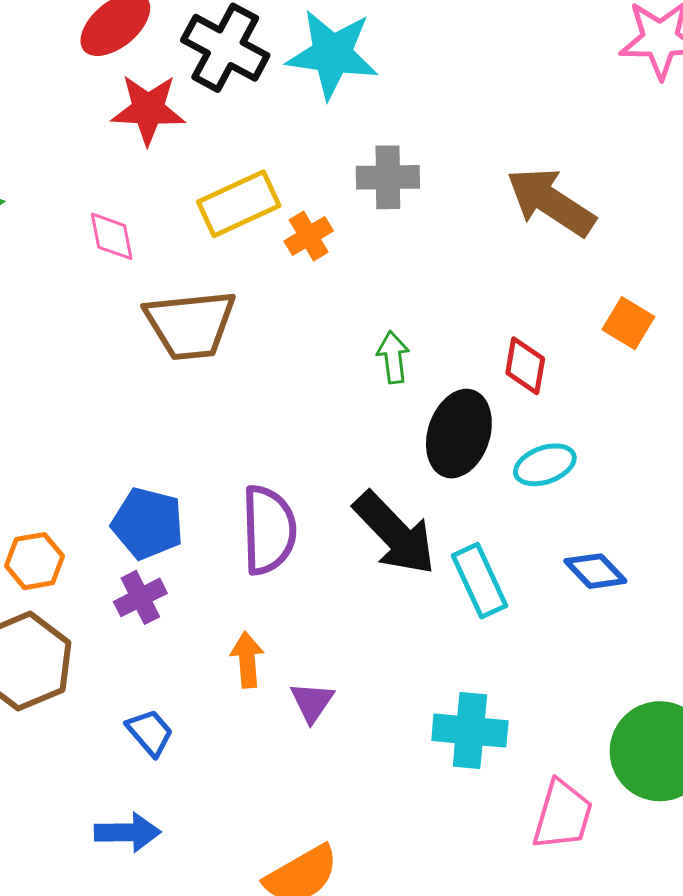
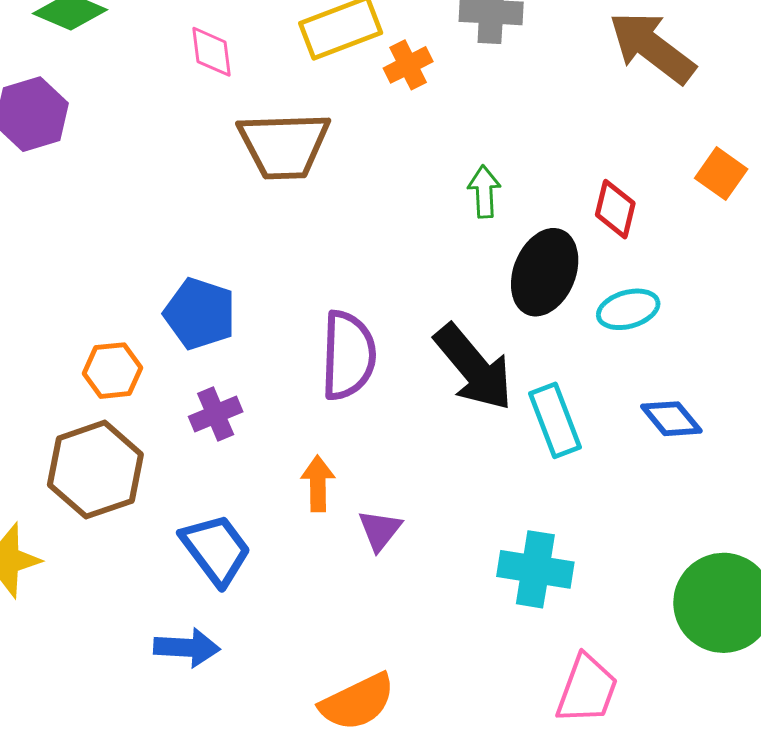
blue pentagon: (148, 523) -> (200, 314), moved
blue trapezoid: (150, 732) -> (216, 549), size x1.5
pink trapezoid: (563, 815) -> (587, 689), moved

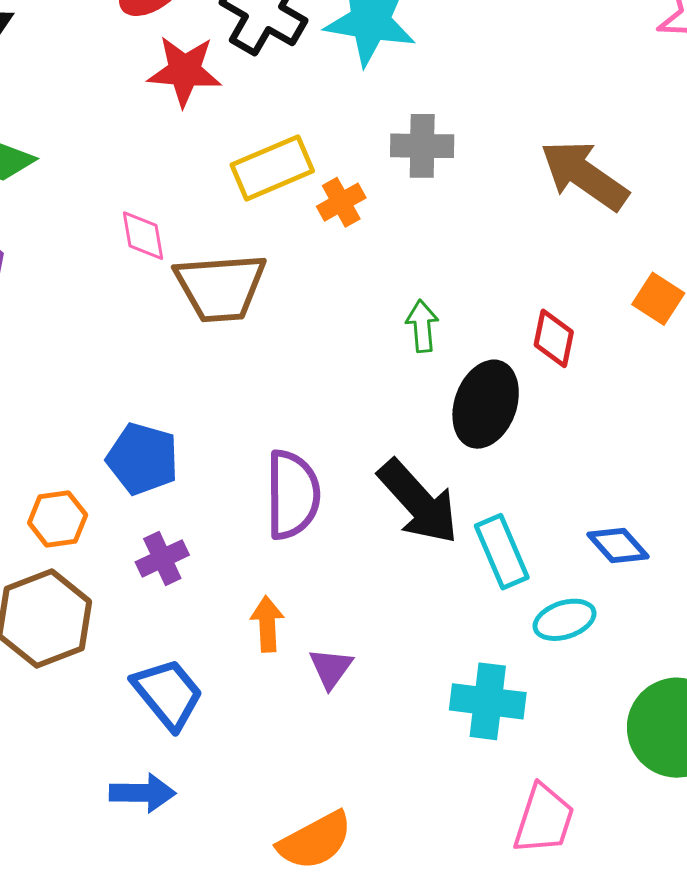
pink diamond: (212, 52) -> (143, 236), moved
cyan ellipse: (628, 309) -> (565, 620), moved

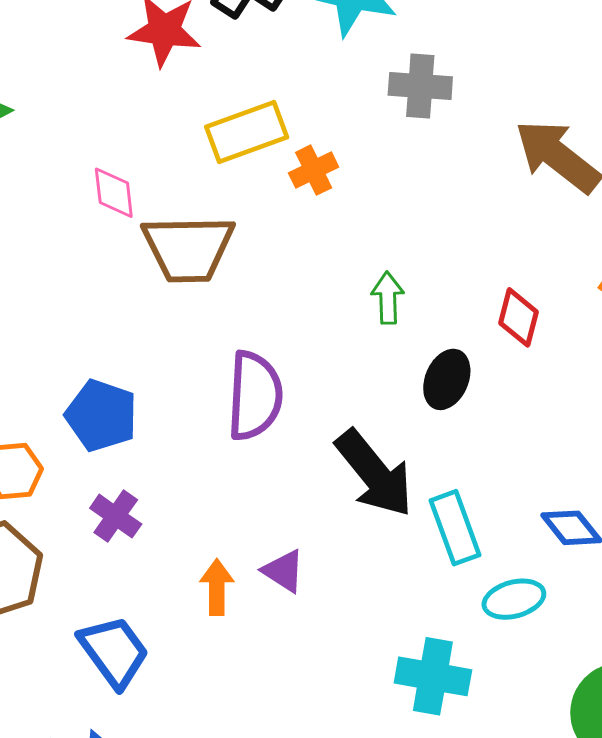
gray cross: (422, 146) -> (420, 86), moved
black ellipse: (486, 404) -> (447, 379), size x0.7
purple semicircle: (293, 495) -> (255, 396), moved
purple cross: (162, 558) -> (116, 516), turned -33
purple triangle: (331, 668) -> (284, 571), moved, turned -36

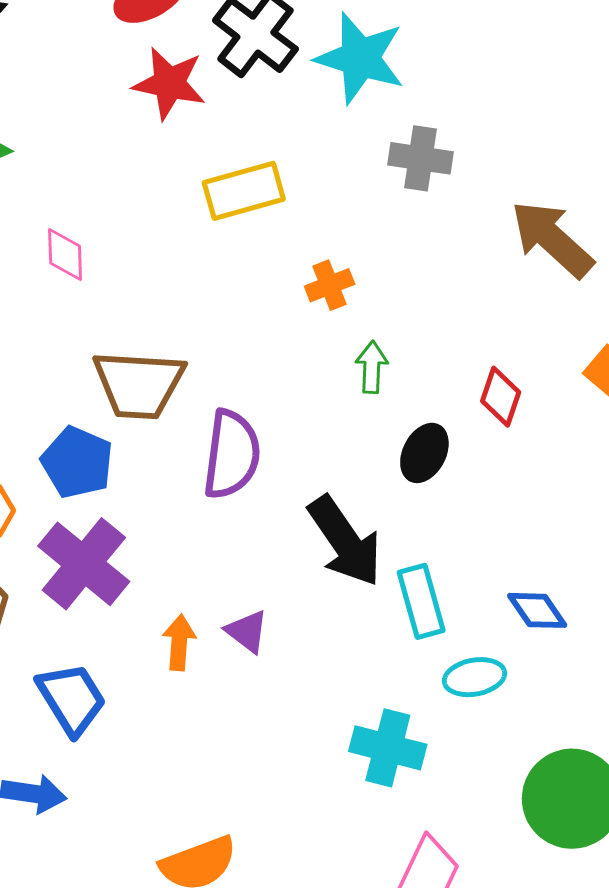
orange cross: (314, 170) -> (330, 285), moved
pink diamond: (114, 193) -> (65, 255), moved
brown trapezoid: (188, 248) -> (139, 384), moved
purple cross: (116, 516) -> (84, 564), size x1.8

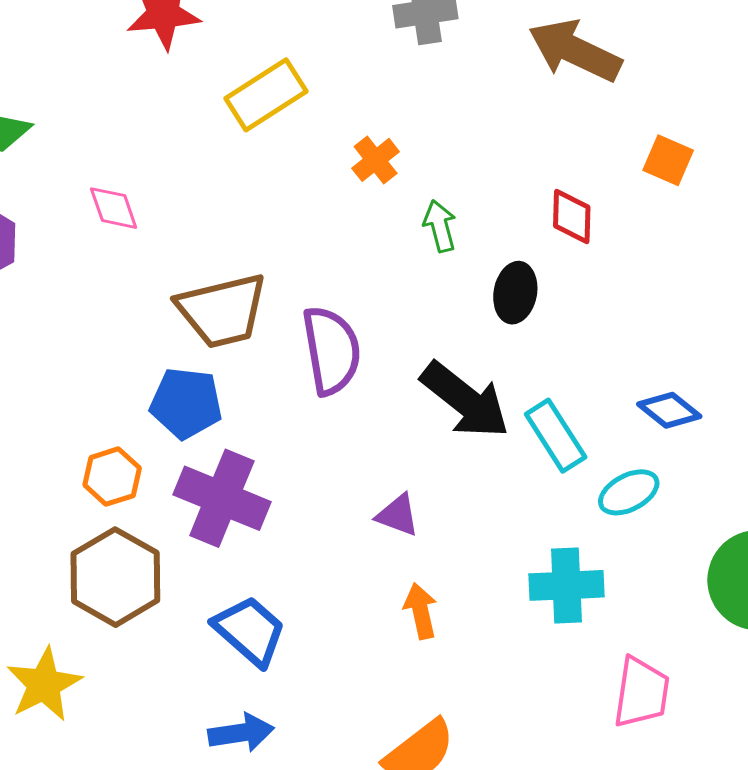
orange arrow: (179, 642) -> (421, 611), moved

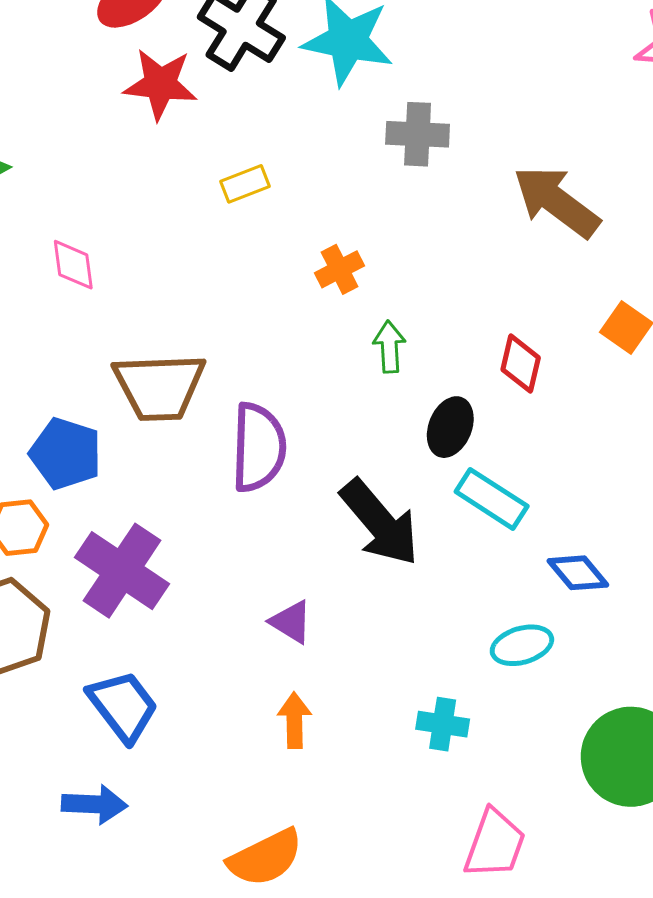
yellow rectangle: (266, 95) -> (245, 184), size x0.6
blue pentagon: (186, 403) -> (66, 454), moved
cyan rectangle: (556, 436) -> (492, 499), moved, turned -36
cyan cross: (566, 585) -> (443, 724), size x0.7

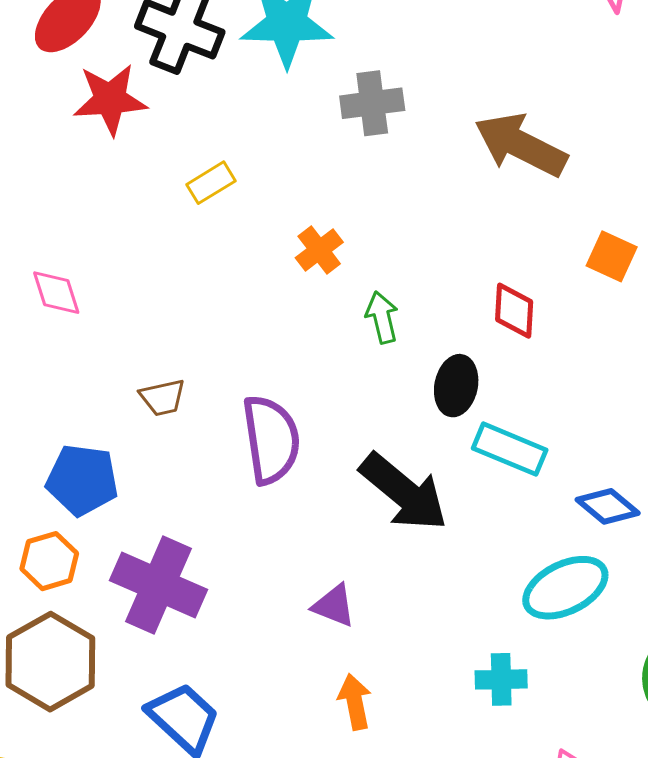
brown trapezoid: (159, 387) -> (163, 397), size x0.5
cyan ellipse: (522, 645) -> (565, 588), size x1.4

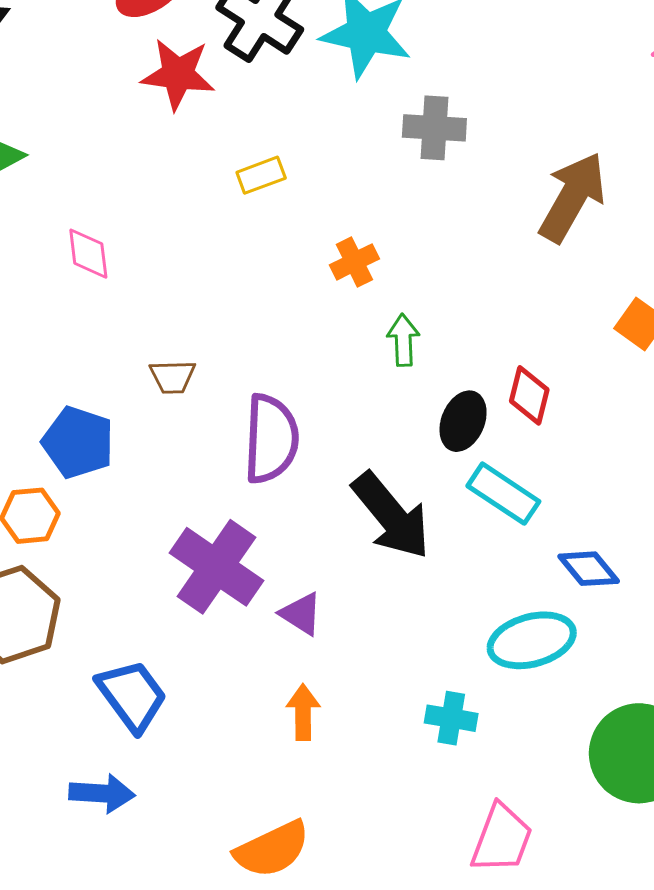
brown arrow: (521, 145) -> (572, 197), turned 82
red diamond: (514, 311) -> (529, 395), moved
purple cross: (159, 585) -> (217, 567), moved

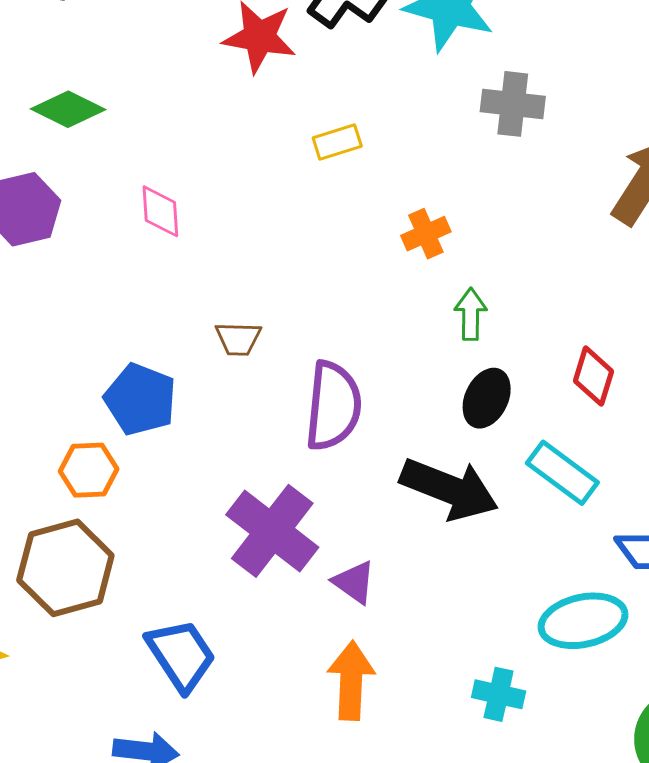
black ellipse: (463, 421) -> (487, 398), moved
black arrow: (391, 516) -> (449, 489), turned -32
orange arrow: (303, 712) -> (351, 681), size x1.4

